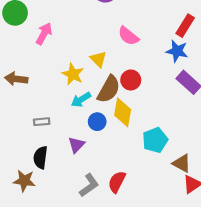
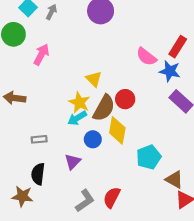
pink semicircle: (128, 36) -> (146, 57), moved
yellow star: (73, 74) -> (79, 102), moved

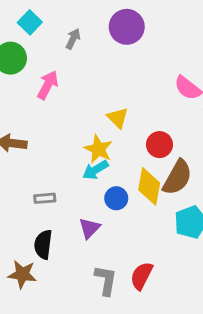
gray arrow: (51, 12) -> (73, 39), moved
brown semicircle: (104, 108) -> (177, 177), moved
gray L-shape: (85, 201) -> (106, 280), turned -45

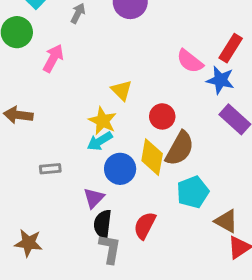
blue circle: (116, 198) -> (120, 169), size x1.4
black semicircle: (43, 244) -> (103, 224), moved
red semicircle: (142, 276) -> (145, 226), moved

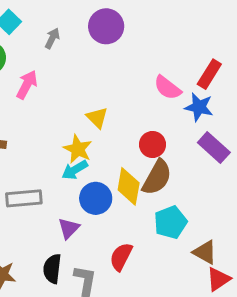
red circle: (162, 116) -> (153, 144), moved
gray rectangle: (50, 169) -> (24, 198), size x1.6
black semicircle: (103, 224) -> (52, 269), moved

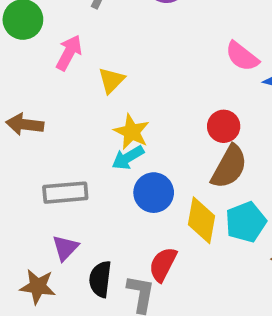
yellow triangle: (97, 118) -> (111, 80), moved, turned 30
yellow diamond: (129, 186) -> (202, 220), moved
purple triangle: (69, 228) -> (65, 248), moved
red semicircle: (121, 257) -> (163, 264), moved

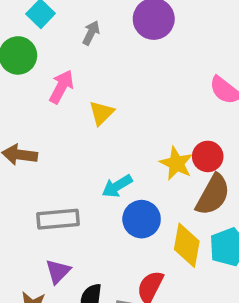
yellow star: (132, 132) -> (176, 163), moved

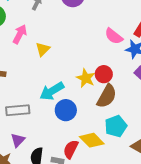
cyan arrow: (117, 186) -> (52, 91), size x1.4
yellow diamond: (187, 245) -> (92, 140), moved, turned -55

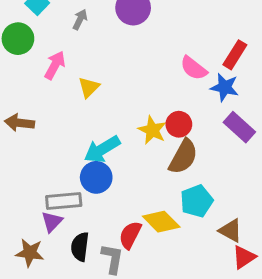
gray rectangle: (18, 110) -> (64, 201), moved
blue circle: (66, 110) -> (96, 177), moved

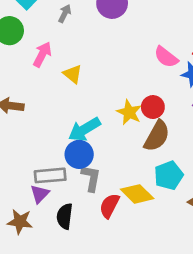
yellow triangle: (89, 87) -> (73, 74), turned -36
gray L-shape: (112, 259) -> (91, 178), moved

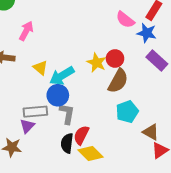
pink arrow: (42, 54) -> (26, 31), moved
yellow triangle: (73, 74) -> (40, 68), moved
yellow diamond: (137, 194) -> (90, 153), moved
black semicircle: (65, 216) -> (67, 143), moved

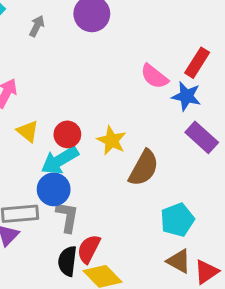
red circle: (115, 58) -> (67, 134), moved
yellow triangle: (40, 68) -> (28, 131), moved
cyan pentagon: (127, 112) -> (177, 220), moved
brown triangle: (151, 132) -> (179, 261), moved

